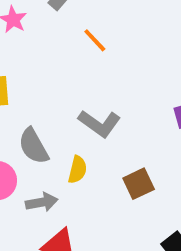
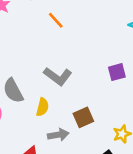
gray arrow: (42, 202) -> (58, 135), moved

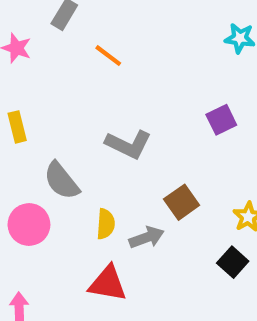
yellow semicircle: (42, 107) -> (106, 224), moved

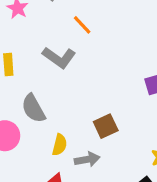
gray L-shape: (128, 144) -> (59, 57), moved
brown square: (182, 202) -> (106, 126), moved

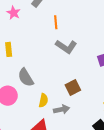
orange line: (82, 25) -> (56, 22), turned 40
gray L-shape: (59, 57) -> (66, 47), moved

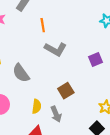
gray semicircle: (26, 77) -> (21, 73), moved
gray arrow: (62, 109) -> (56, 114), turned 84

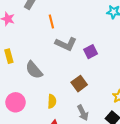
purple square: (95, 59) -> (91, 52), moved
gray arrow: (56, 114) -> (83, 113), moved

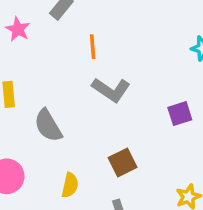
purple square: (91, 52) -> (180, 114), moved

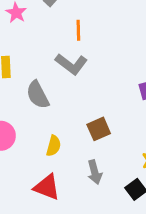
gray L-shape: (111, 90) -> (71, 64), moved

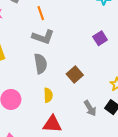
gray semicircle: (38, 95) -> (41, 64), moved, turned -144
gray arrow: (95, 172) -> (90, 108), moved

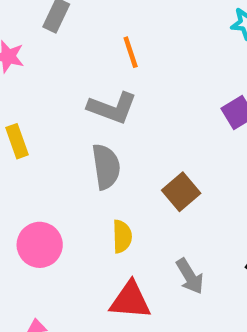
orange line: (41, 13) -> (131, 52), moved
gray arrow: (90, 108) -> (190, 276), moved

